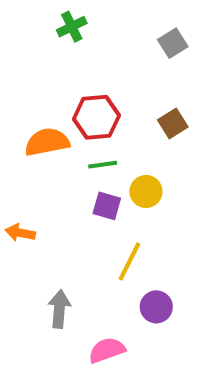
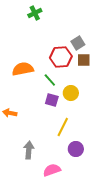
gray square: (173, 43) -> (78, 43), moved
red hexagon: (96, 117) -> (61, 57), moved
brown square: (173, 123) -> (84, 60), turned 32
green line: (103, 165) -> (50, 80), turned 56

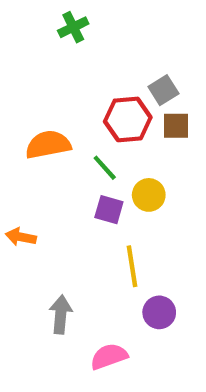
yellow line: (63, 127) -> (132, 266), turned -36

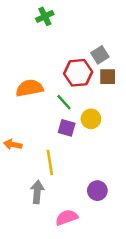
yellow line: (132, 266) -> (50, 162), moved

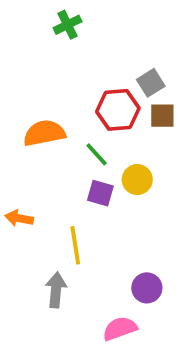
pink semicircle: (67, 217) -> (120, 329), moved

